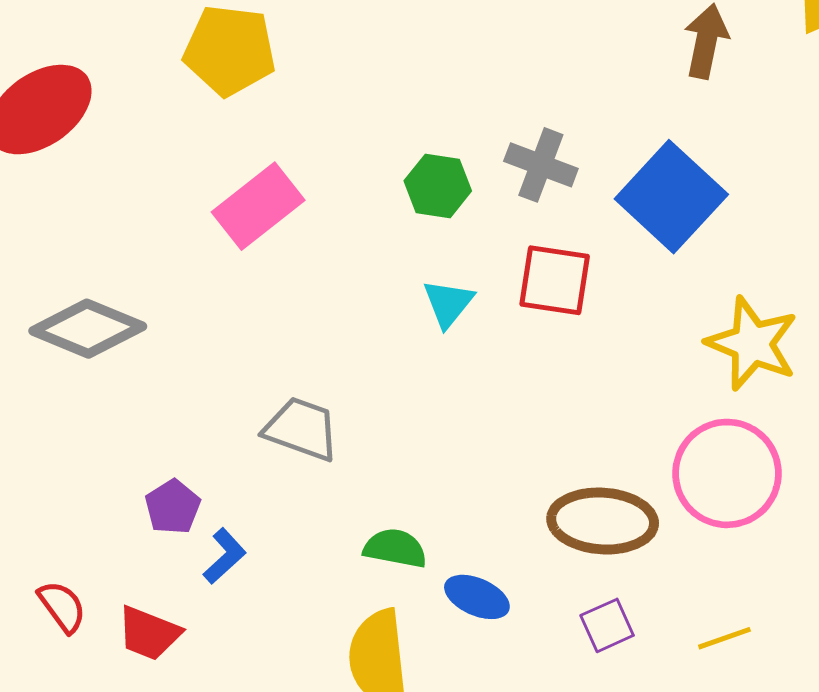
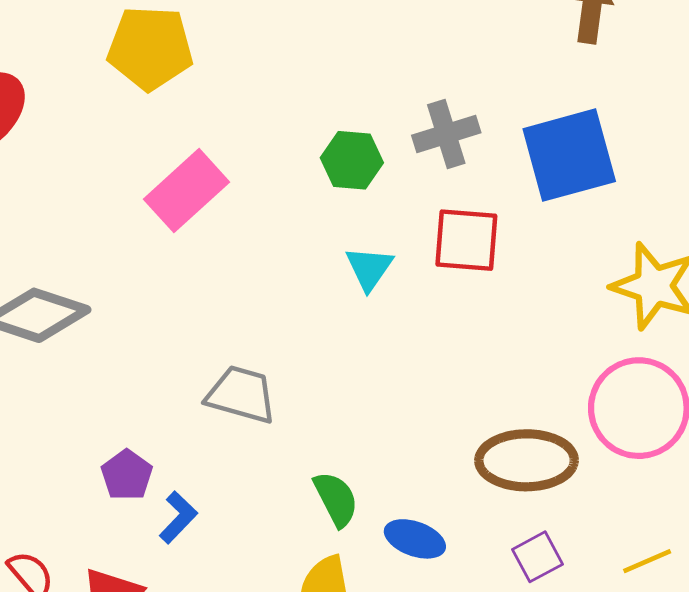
gray cross: (541, 165) -> (446, 134), turned -34
blue square: (671, 197) -> (569, 155), turned 36
green semicircle: (395, 548) -> (336, 499), turned 56

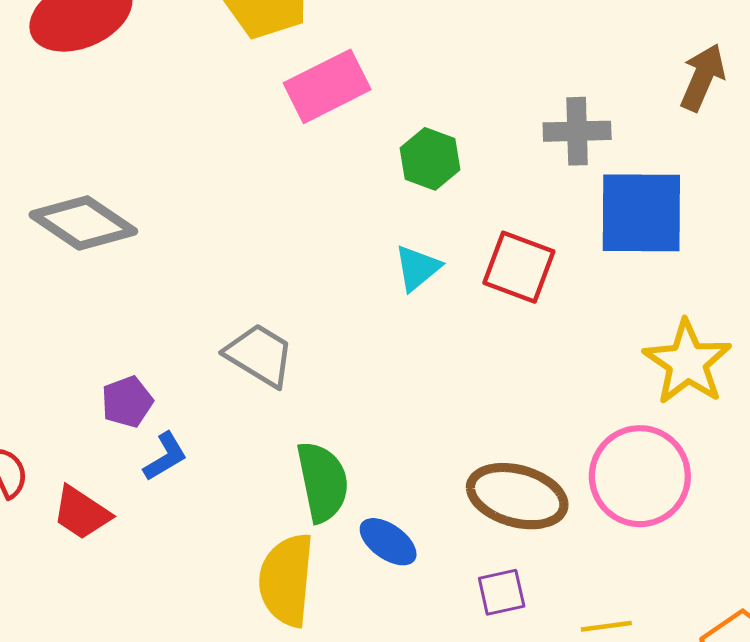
gray cross: (446, 134) -> (577, 131), moved
pink rectangle: (187, 191) -> (327, 86), moved
green semicircle: (336, 499) -> (323, 482), size x1.4

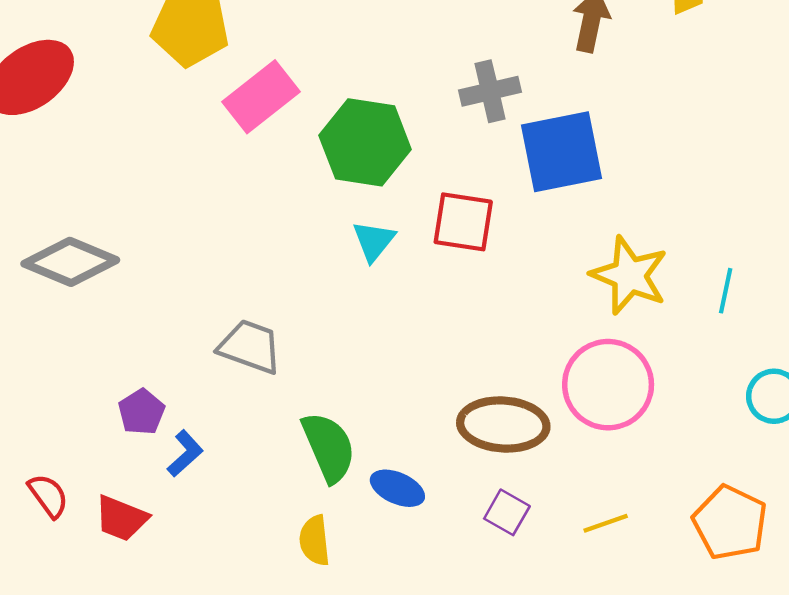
green hexagon: (430, 159) -> (365, 142), size x1.6
yellow semicircle: (286, 580) -> (315, 540), size x0.6
purple square: (502, 592) -> (507, 512), turned -36

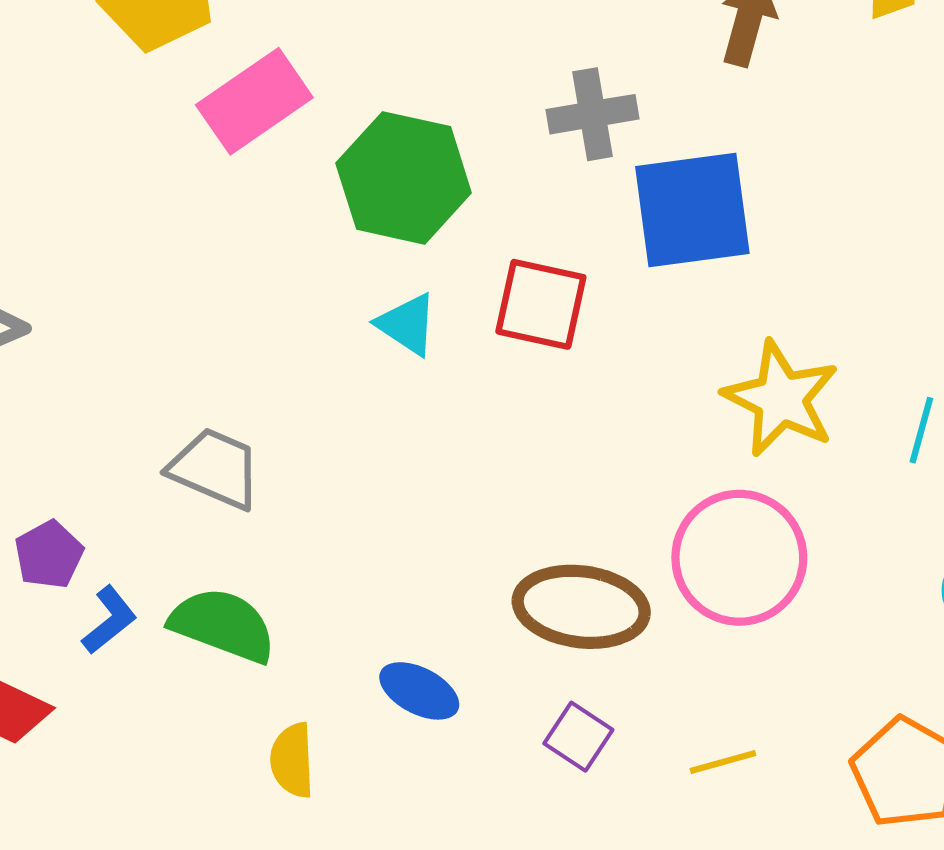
cyan triangle: (374, 241) -> (407, 324), turned -39
green semicircle: (329, 447) -> (223, 625), moved, turned -50

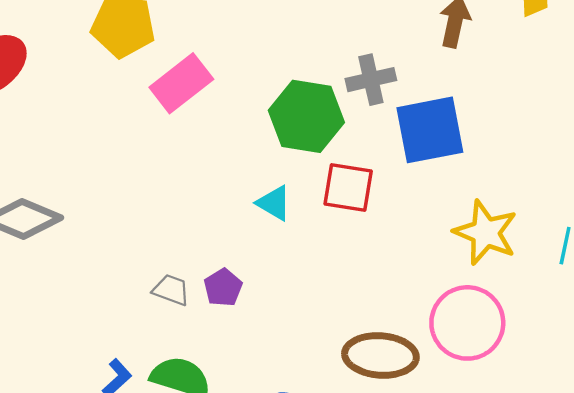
green hexagon: (404, 178) -> (306, 116), moved
gray trapezoid: (215, 468) -> (171, 290), size x0.7
purple pentagon: (49, 555) -> (223, 288), moved

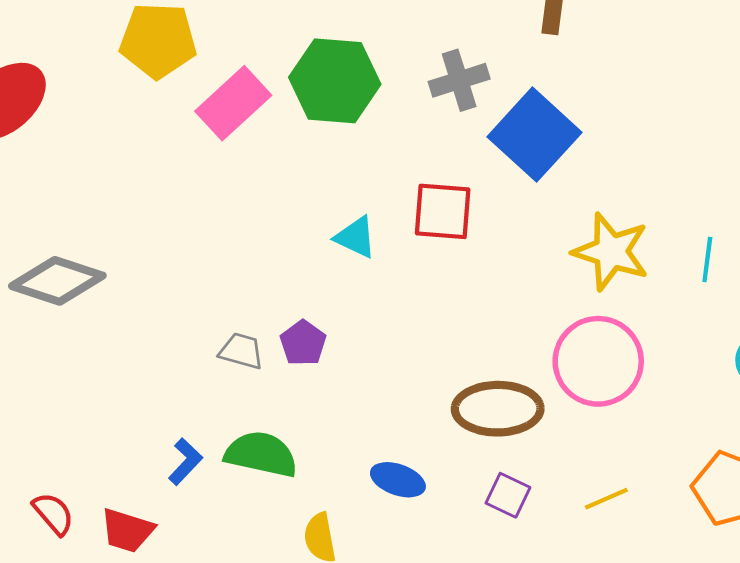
green hexagon: (306, 116) -> (335, 81), moved
blue square: (430, 130) -> (535, 135), turned -32

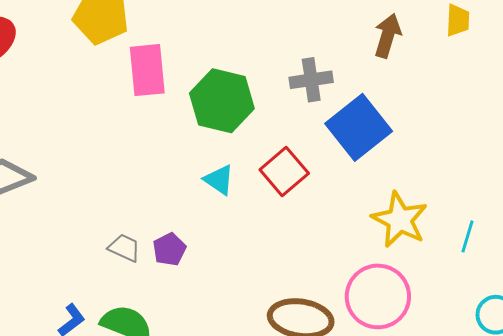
green hexagon: (335, 81) -> (222, 101), moved
pink rectangle: (233, 103) -> (147, 70), turned -62
red square: (443, 211) -> (284, 172), turned 36

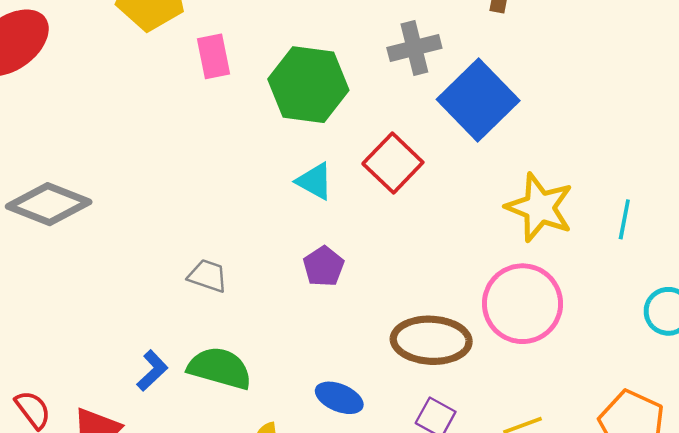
pink rectangle: (147, 70) -> (213, 56), size x0.7
purple pentagon: (169, 249) -> (324, 266), moved

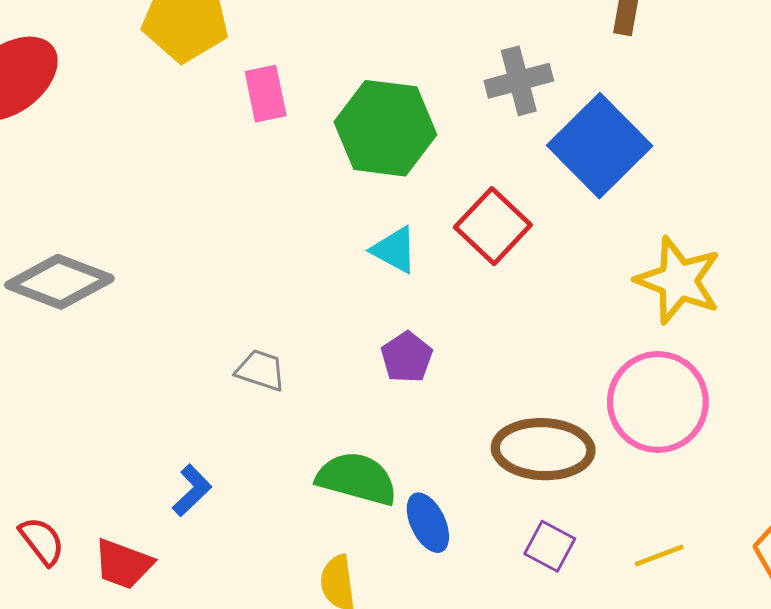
green semicircle: (220, 368) -> (357, 479), moved
blue ellipse: (339, 398) -> (428, 523), turned 42

